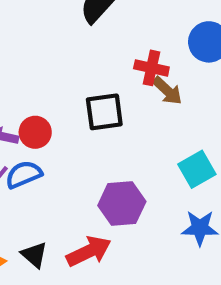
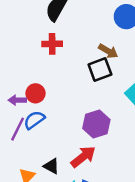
red cross: (151, 68) -> (52, 44), moved
black square: (104, 112) -> (100, 70), moved

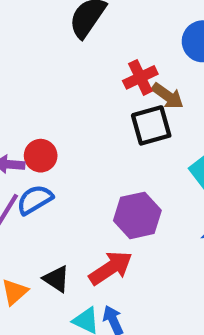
red cross: (52, 44) -> (140, 77), moved, turned -30

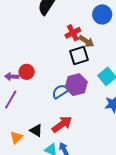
blue semicircle: (35, 200) -> (60, 91), moved
purple hexagon: (137, 215) -> (76, 85), moved

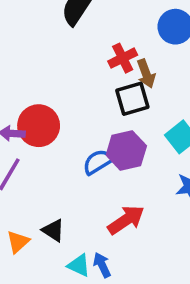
brown arrow: (86, 41) -> (146, 74), turned 35
red circle: (27, 72) -> (39, 126), size x1.5
red arrow: (62, 124) -> (126, 220), moved

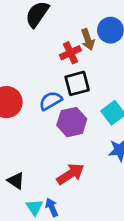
brown arrow: (146, 74) -> (88, 39), moved
blue semicircle: (98, 162) -> (50, 101), moved
cyan triangle: (79, 265) -> (35, 207), turned 30

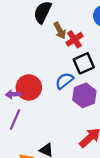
brown arrow: (88, 39) -> (60, 31), moved

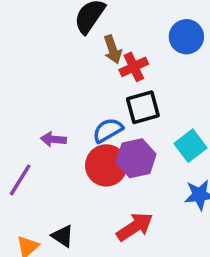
red circle: (29, 87) -> (106, 165), moved
purple arrow: (13, 94) -> (53, 139), moved

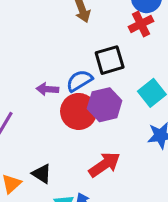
red cross: (134, 67) -> (141, 24), moved
purple arrow: (53, 139) -> (47, 89), moved

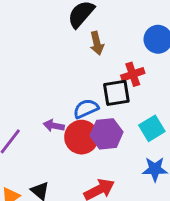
red cross: (141, 24) -> (133, 74), moved
purple arrow: (47, 89) -> (54, 126), moved

